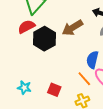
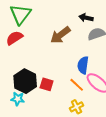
black hexagon: (44, 39) -> (25, 81), moved
red square: (54, 90) -> (47, 84), moved

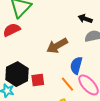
brown arrow: (60, 35) -> (57, 46), moved
red square: (47, 84) -> (38, 80), turned -32

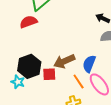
brown arrow: (57, 46) -> (64, 61), moved

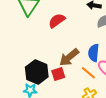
red semicircle: (28, 22) -> (57, 21), moved

